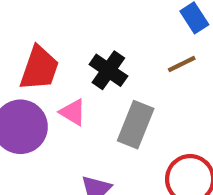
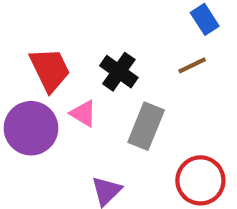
red trapezoid: (39, 68) -> (50, 70), turned -45

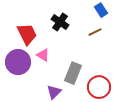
black cross: (119, 72) -> (60, 22), moved
gray rectangle: (146, 126) -> (73, 73), moved

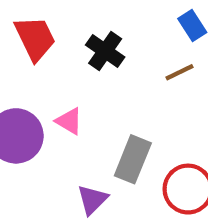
red trapezoid: (27, 34) -> (35, 38), moved

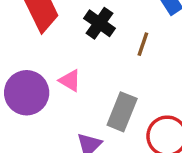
brown line: (180, 72) -> (143, 44), moved, turned -45

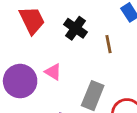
brown line: (143, 44) -> (108, 44), turned -30

